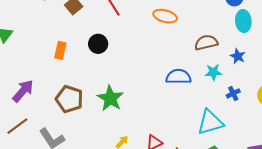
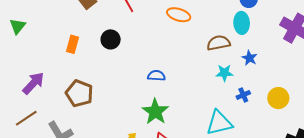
cyan ellipse: (243, 21) -> (242, 23), moved
blue semicircle: (178, 77) -> (156, 76), moved, size x0.7
green star: (110, 98) -> (155, 112), moved

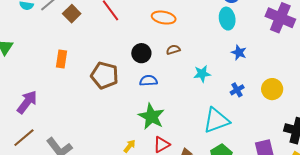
black circle: (111, 39) -> (141, 53), moved
brown semicircle: (219, 43) -> (173, 50), moved, size x0.6
cyan star: (224, 73) -> (202, 74), moved
brown pentagon: (79, 93) -> (105, 75), moved

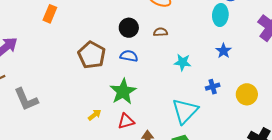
brown pentagon: (105, 75) -> (92, 55), moved
cyan triangle: (216, 120) -> (185, 111), turned -40

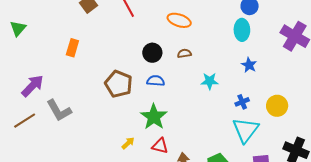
gray L-shape: (26, 99) -> (59, 110), moved
cyan triangle: (185, 111) -> (245, 130), moved
red triangle: (126, 121) -> (160, 146), turned 36

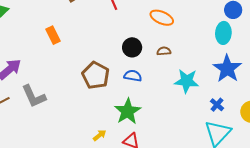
orange rectangle: (72, 48) -> (53, 35), turned -48
blue star: (249, 65) -> (227, 69), size x1.8
cyan star: (210, 81) -> (187, 81), size x1.4
blue cross: (242, 102) -> (217, 105), turned -32

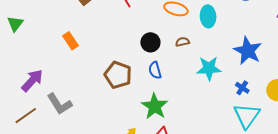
cyan ellipse: (223, 33) -> (208, 16), moved
blue semicircle: (133, 76) -> (155, 70), turned -108

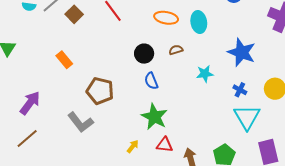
cyan star: (209, 68) -> (205, 74), size x0.7
brown pentagon: (118, 75) -> (100, 91), moved
gray L-shape: (60, 104) -> (81, 122), moved

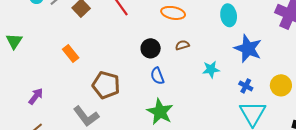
cyan ellipse: (199, 22) -> (229, 15), moved
purple arrow: (30, 103) -> (36, 96), size x0.7

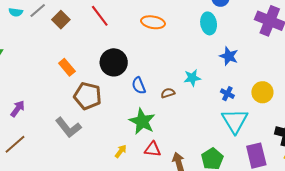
brown semicircle: (182, 45) -> (168, 93), moved
black circle: (151, 48) -> (114, 62), moved, size x1.4
blue star: (248, 49) -> (229, 56), size x0.7
orange rectangle: (71, 53) -> (67, 67), moved

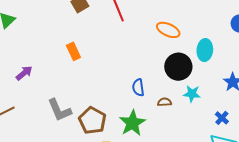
cyan ellipse: (209, 23) -> (205, 50), moved
black circle: (114, 62) -> (178, 67), moved
brown pentagon: (88, 96) -> (92, 121), moved
purple arrow: (18, 109) -> (24, 73), moved

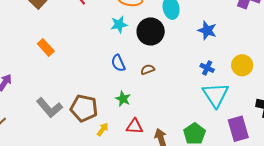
cyan star: (192, 94) -> (119, 24), moved
green star: (132, 123) -> (123, 99), size x0.6

